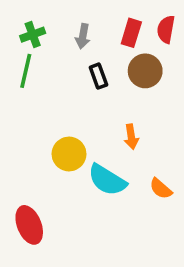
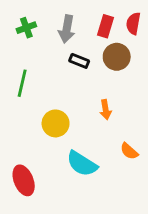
gray arrow: (83, 36) -> (67, 29), size x1.4
green line: (26, 71) -> (22, 83), moved
black rectangle: (98, 76) -> (79, 61), turned -48
cyan semicircle: (107, 180) -> (82, 164), moved

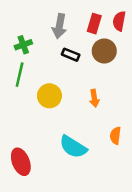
green cross: (26, 28) -> (23, 45), moved
yellow circle: (56, 123) -> (49, 96), moved
orange semicircle: (129, 151) -> (115, 136), turned 56

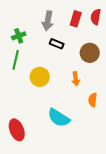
brown circle: (104, 51) -> (90, 53), moved
orange semicircle: (115, 136) -> (93, 100), moved

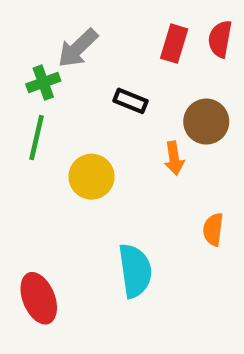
gray arrow: (48, 21) -> (78, 48), moved, turned 36
orange arrow: (76, 79) -> (174, 158), moved
cyan semicircle: (59, 118) -> (135, 271), turned -130

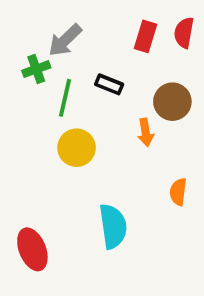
green line: (36, 138) -> (65, 98), moved

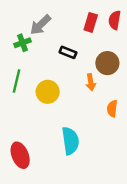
green line: (65, 98) -> (17, 81), moved
orange semicircle: (178, 192) -> (112, 109), moved

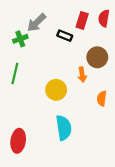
black rectangle: (68, 52) -> (65, 36), moved
yellow circle: (48, 92) -> (56, 90), moved
red ellipse: (20, 155) -> (18, 141), turned 30

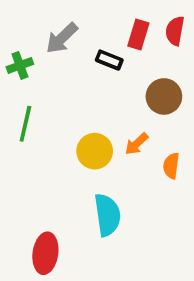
green cross: (20, 39) -> (20, 65), moved
orange arrow: (82, 75) -> (137, 144), moved, turned 56
red ellipse: (18, 141) -> (45, 253), moved

